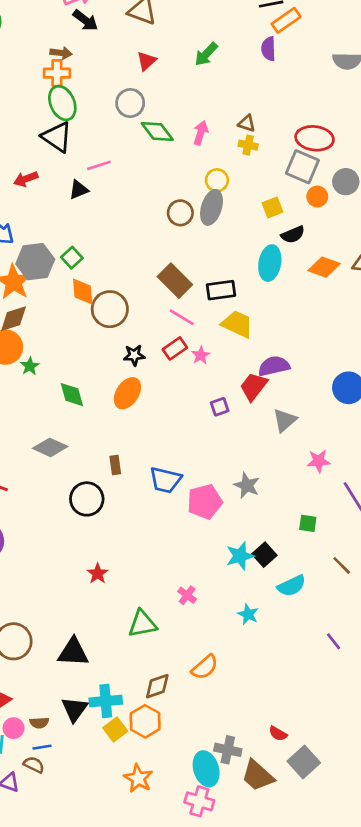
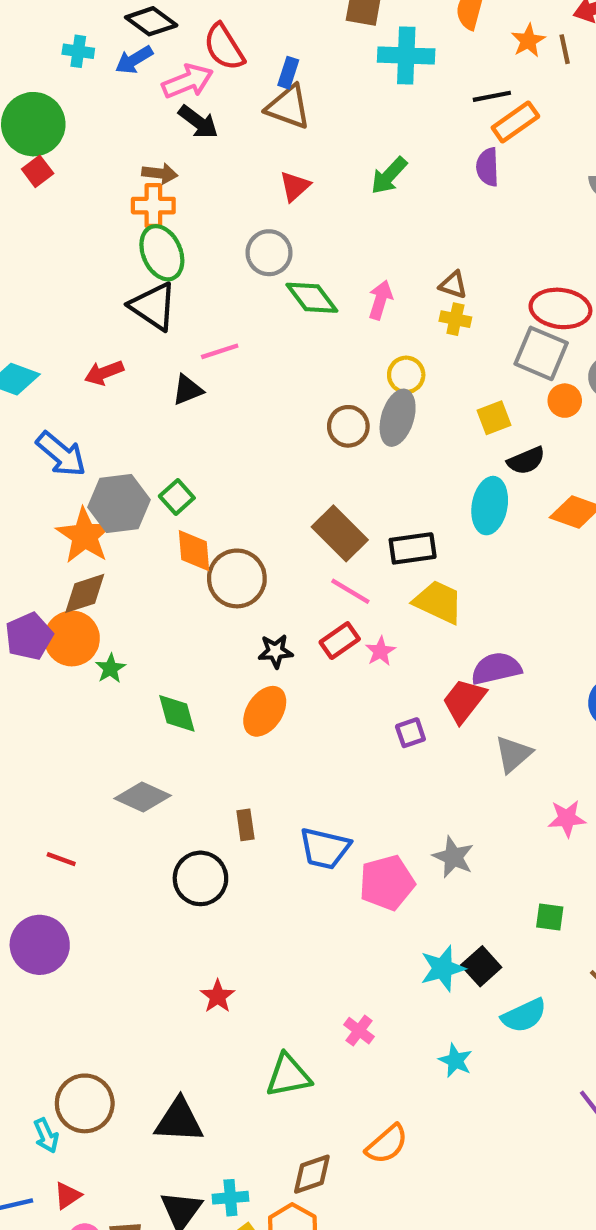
cyan cross: (106, 701) -> (230, 1198), size x0.7

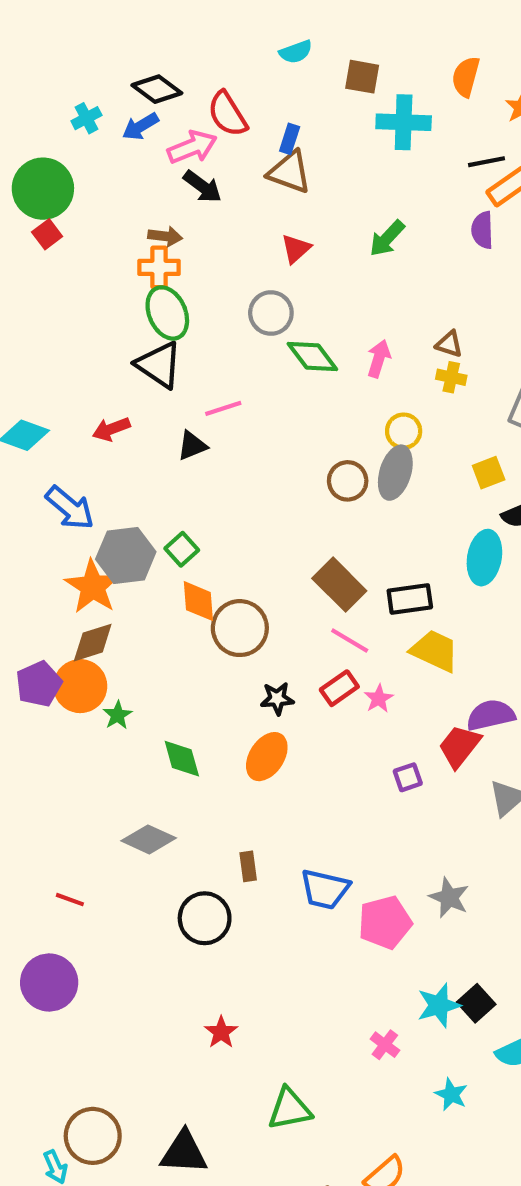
cyan cross: (78, 51) -> (86, 118), turned -36
pink cross: (359, 1031) -> (385, 1045), moved

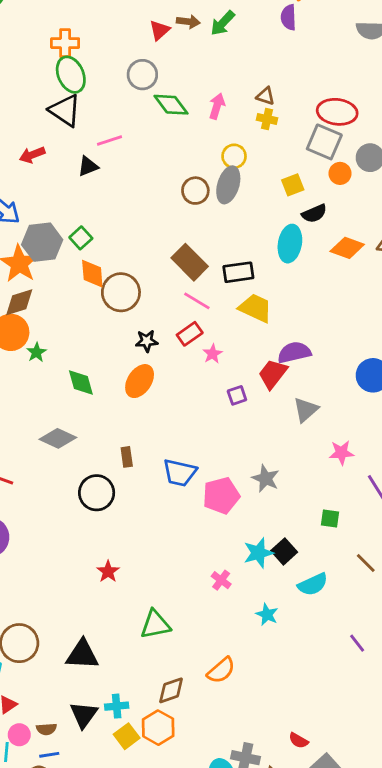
brown arrow: (165, 236) -> (188, 22), moved
pink star: (379, 699) -> (213, 354), moved

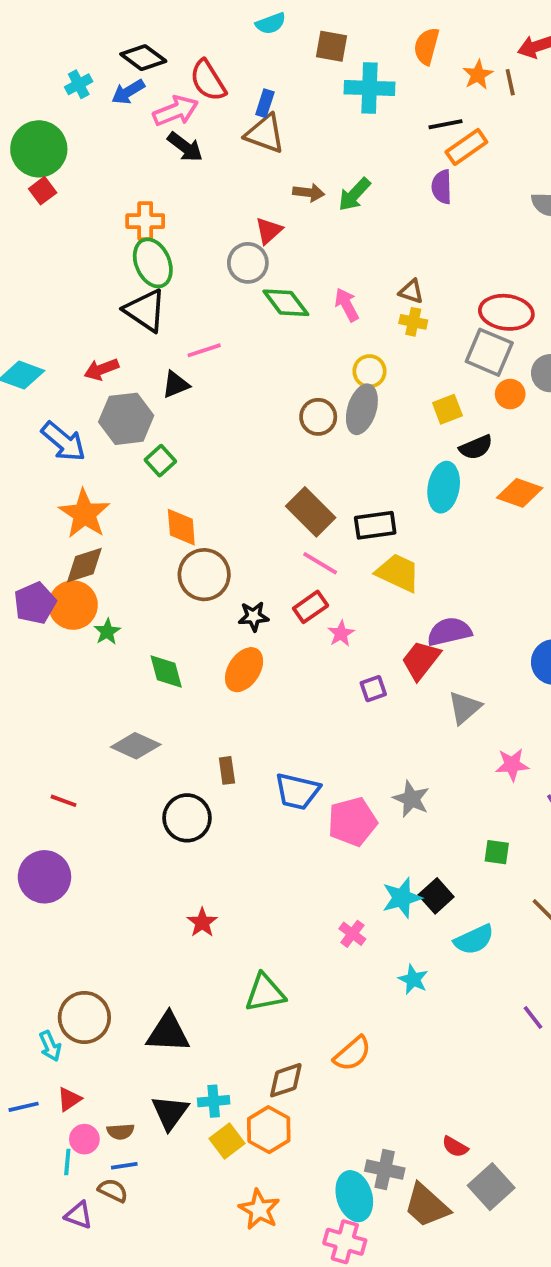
red triangle: (160, 30) -> (269, 231), moved
pink arrow: (217, 106) -> (347, 305), turned -45
green square: (81, 238) -> (160, 461), moved
gray hexagon: (42, 242) -> (126, 419), moved
brown circle: (121, 292) -> (204, 575), moved

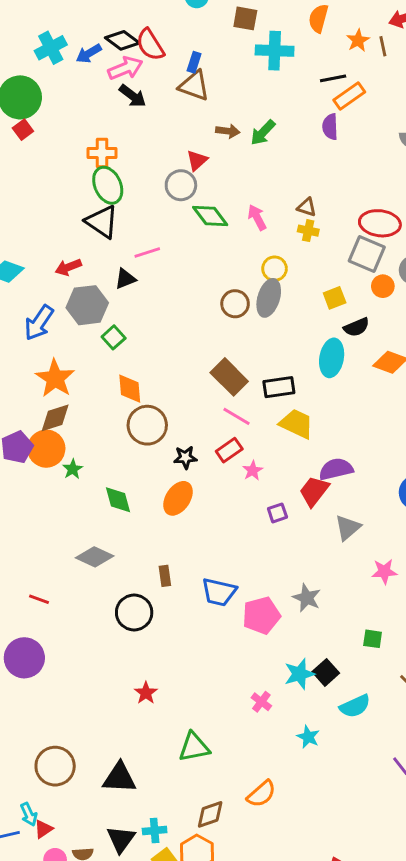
black diamond: (143, 58) -> (122, 40), moved
cyan cross: (79, 84) -> (51, 48), size x1.5
blue arrow: (63, 442) -> (39, 323), turned 84
cyan arrow: (50, 1046) -> (29, 814), moved

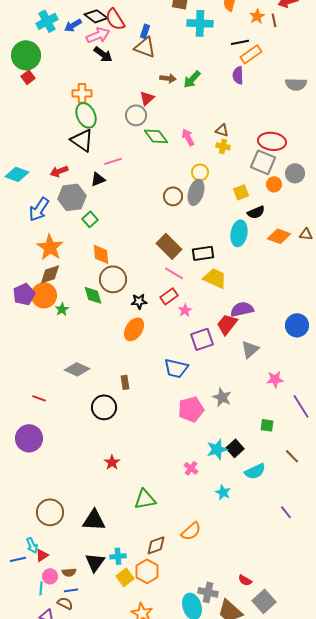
green diamond: (118, 500) -> (93, 295), moved
purple square: (277, 513) -> (202, 339), size x1.6
blue trapezoid: (219, 592) -> (176, 368), moved

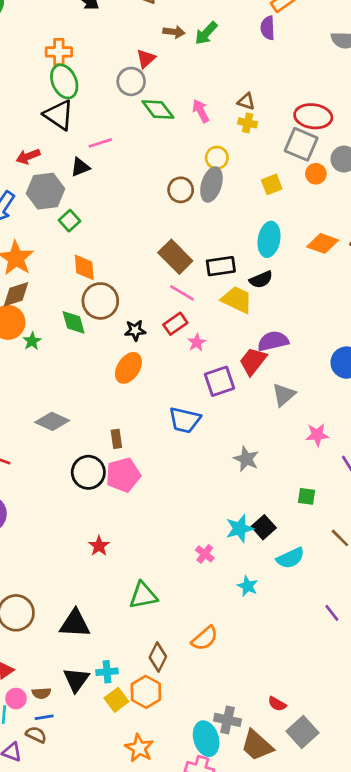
black semicircle: (256, 212) -> (261, 280), moved
pink pentagon: (191, 409) -> (123, 475), moved
brown diamond: (156, 545) -> (158, 657), turned -45

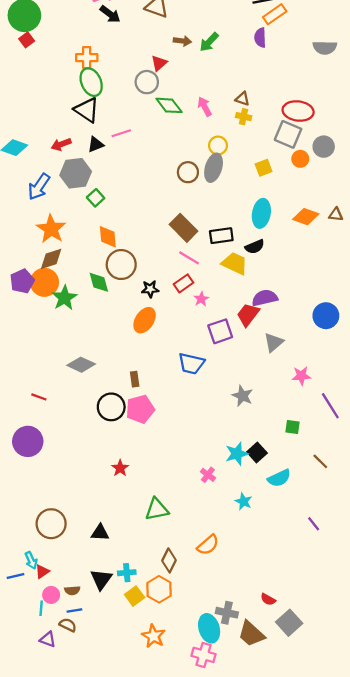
black triangle: (80, 167) -> (96, 144), moved
green star: (32, 341) -> (64, 298), size x1.6
black triangle: (75, 624) -> (100, 533), size x0.7

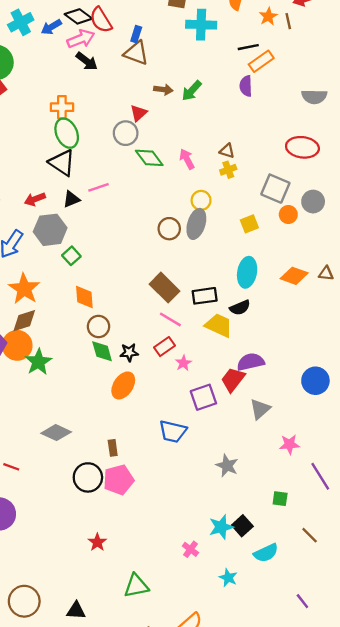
red ellipse: (298, 111) -> (302, 147), moved
yellow cross: (244, 117) -> (228, 170), turned -32
brown circle: (121, 265) -> (98, 327), size x0.7
green diamond: (99, 282) -> (102, 351), moved

